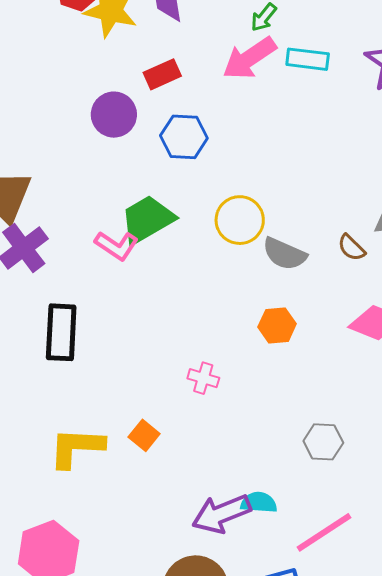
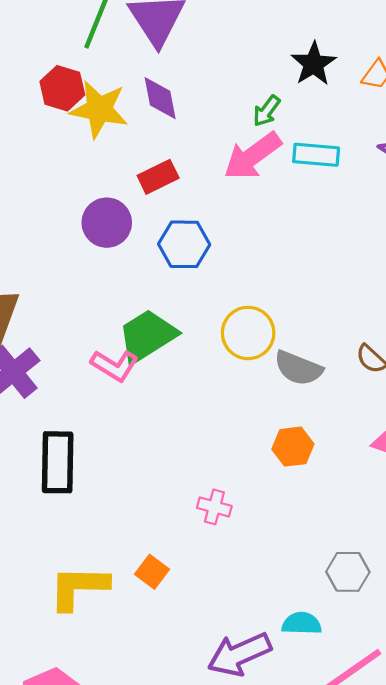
cyan semicircle: (259, 503) -> (302, 623), moved

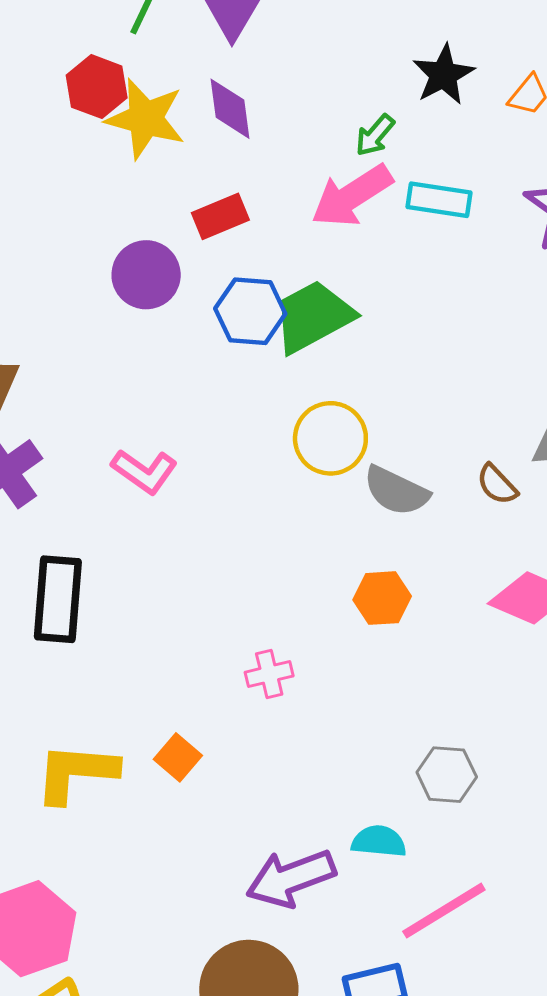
green trapezoid: (147, 336) -> (313, 316), moved
pink cross: (214, 507) -> (269, 674), turned -32

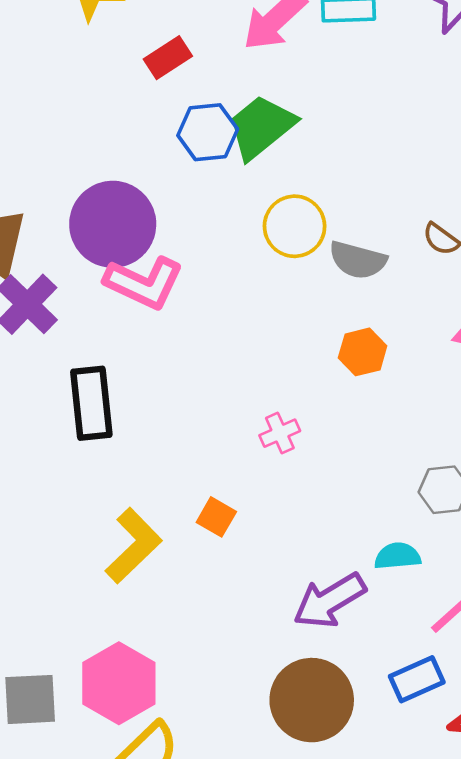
purple circle: (146, 275) -> (113, 224), moved, size x1.5
pink L-shape: (144, 471) -> (144, 283), size x1.4
yellow L-shape: (76, 773) -> (133, 546), turned 142

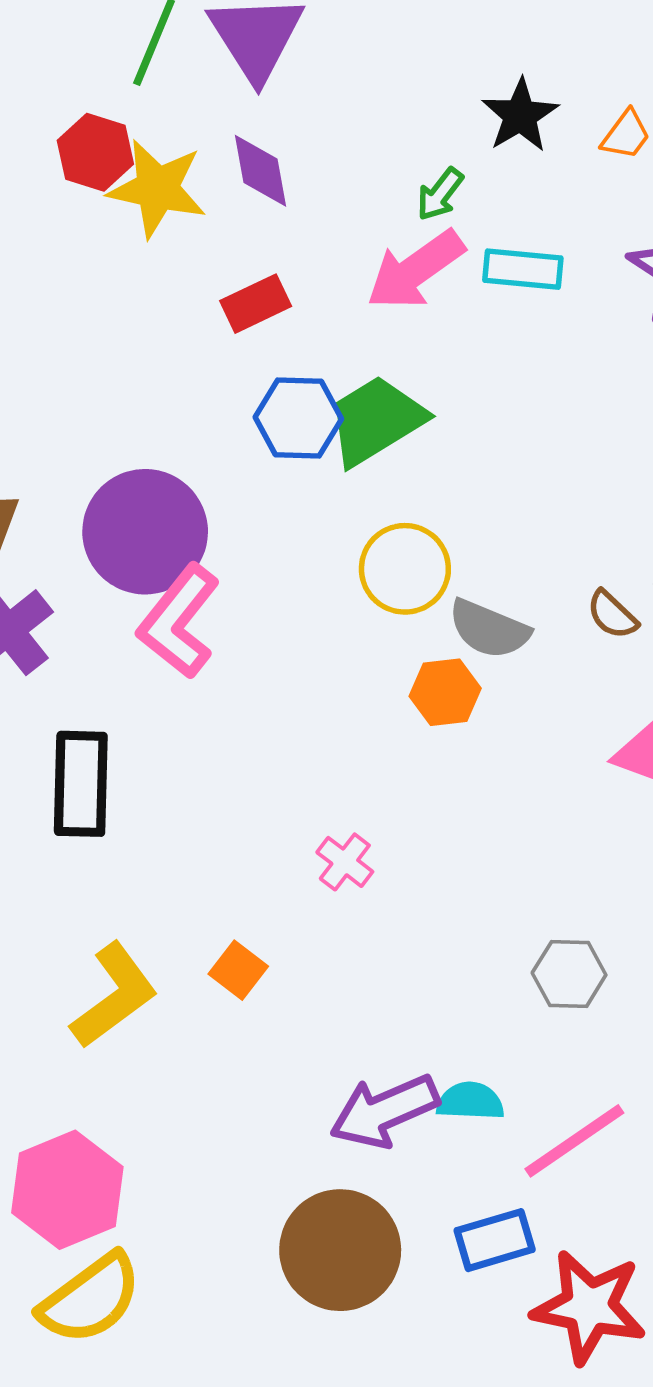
pink L-shape: (144, 283) -> (179, 621), turned 96
orange hexagon: (363, 352) -> (445, 692), moved
pink cross: (280, 433) -> (345, 862), turned -36
cyan semicircle: (398, 556) -> (470, 1101), moved

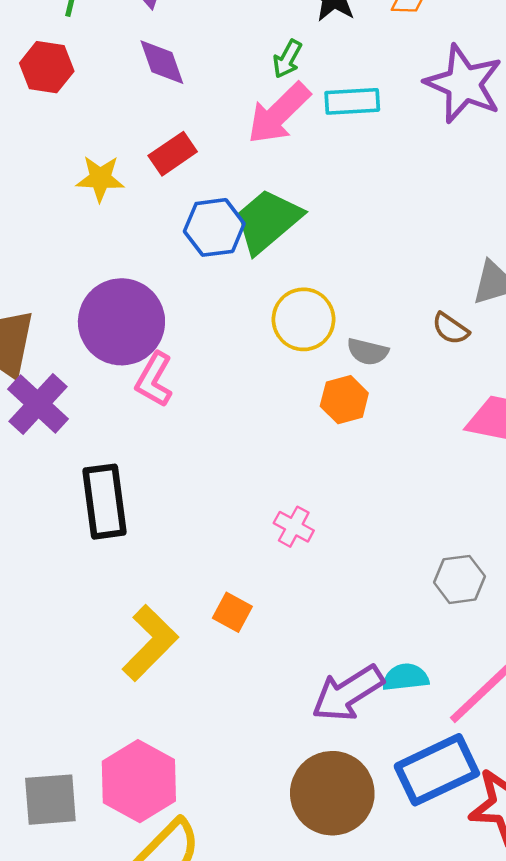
yellow star: (157, 189) -> (100, 178), moved, size x0.7
pink L-shape: (179, 621) -> (154, 380), size x0.7
gray semicircle: (489, 629) -> (368, 352), size x0.7
blue rectangle: (495, 1240) -> (437, 770), size x1.5

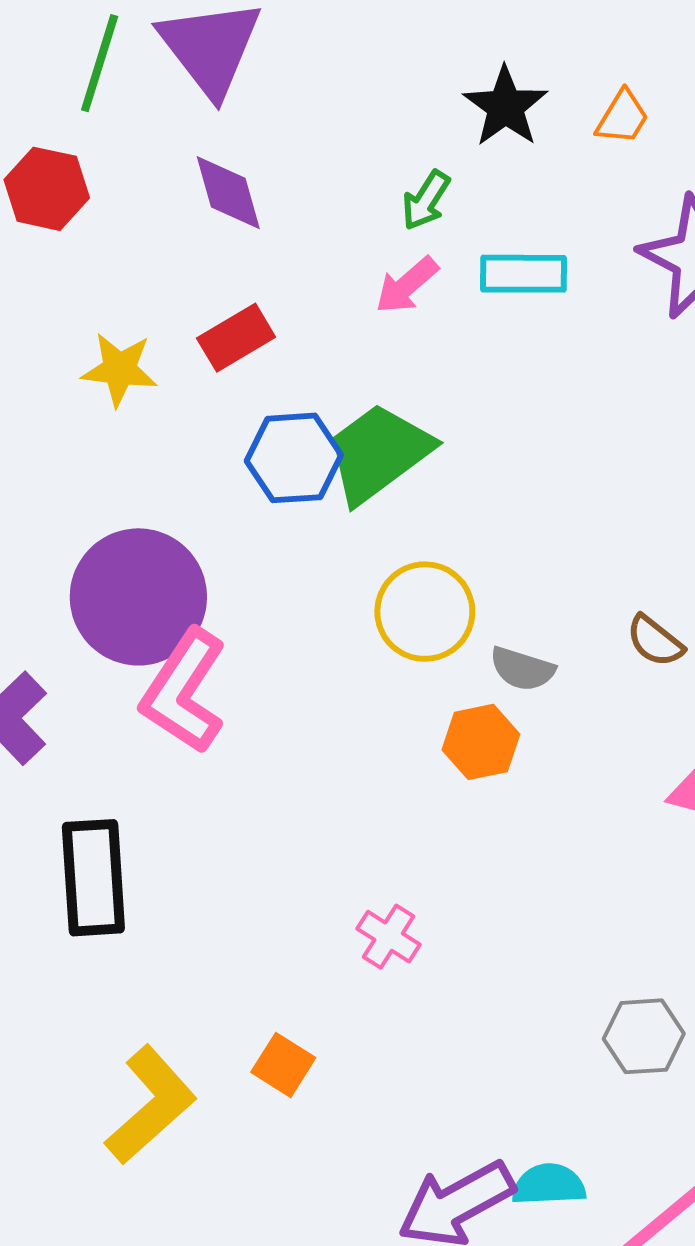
pink arrow: (279, 113) -> (407, 285), size x0.6
pink L-shape: (154, 380) -> (184, 691), size x1.4

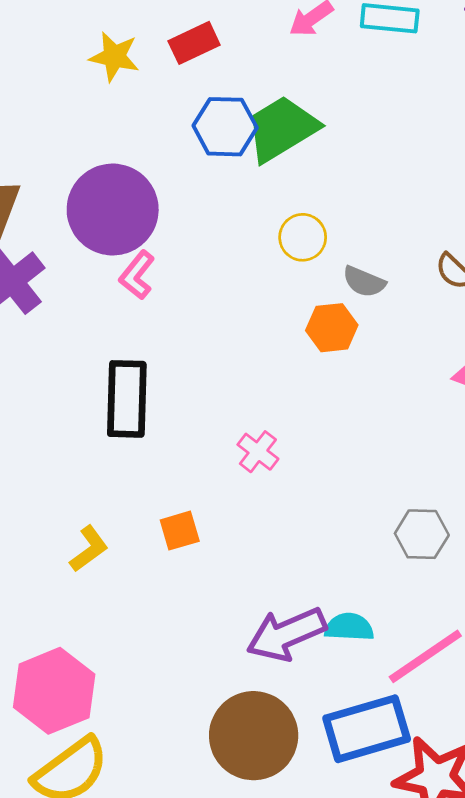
yellow circle: (425, 612) -> (303, 237), size x0.7
pink L-shape: (184, 691) -> (137, 275), size x0.6
black rectangle: (93, 878) -> (127, 399), moved
orange square: (283, 1065) -> (180, 531), turned 36
yellow L-shape: (151, 1105) -> (89, 549), size x0.6

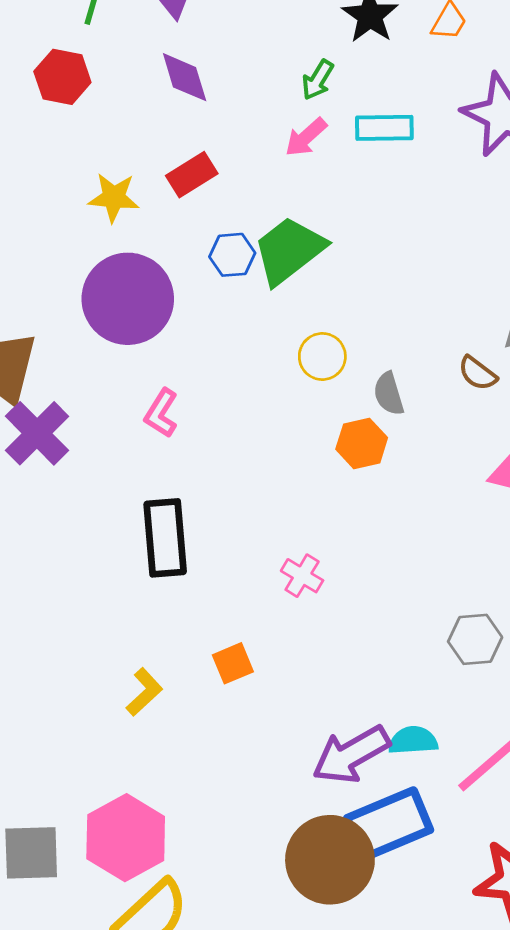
blue hexagon: (225, 127) -> (232, 255), size x0.7
purple circle: (113, 210) -> (128, 299), moved
gray semicircle: (364, 282) -> (389, 394), turned 57
blue rectangle: (367, 729) -> (389, 824), moved

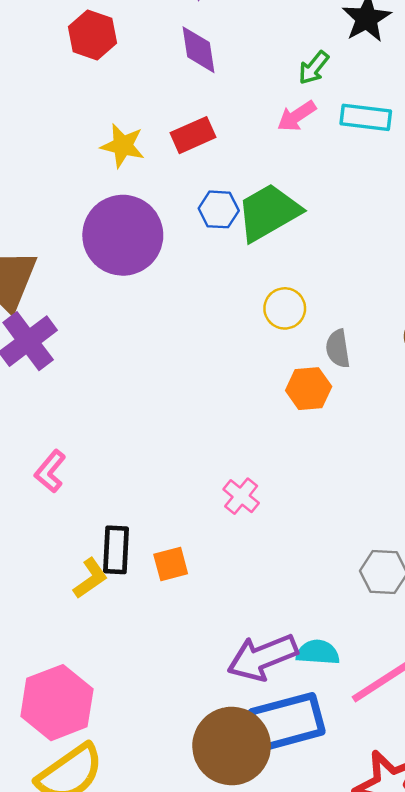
pink L-shape: (161, 413) -> (50, 471), moved
black rectangle: (165, 538) -> (116, 550), moved, size x0.7

